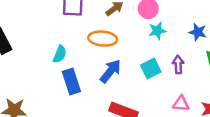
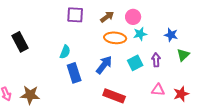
orange ellipse: (103, 39) -> (115, 38), moved

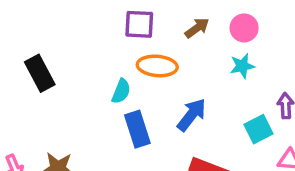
cyan star: (140, 34) -> (242, 66), moved
orange ellipse: (115, 38) -> (157, 66), moved
cyan square: (135, 63) -> (259, 129), moved

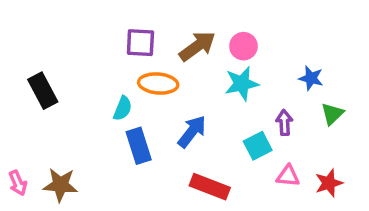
brown arrow: (197, 28) -> (197, 46), size x1.5
cyan star: (242, 66) -> (242, 84), size x1.4

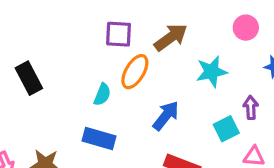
pink circle: (243, 46) -> (246, 28), moved
orange ellipse: (158, 84) -> (135, 72), turned -64
blue rectangle: (139, 146) -> (99, 139), moved, turned -56

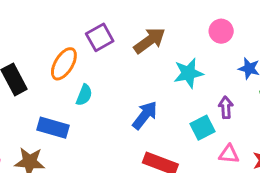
purple square: (119, 34) -> (100, 37), turned -32
orange ellipse: (135, 72) -> (64, 64), moved
blue rectangle: (99, 139) -> (53, 128), moved

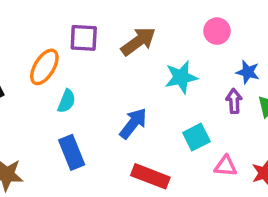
purple square: (100, 37) -> (84, 38), turned 32
purple arrow: (226, 107) -> (234, 101), moved
blue rectangle: (53, 128) -> (72, 152), moved, turned 52

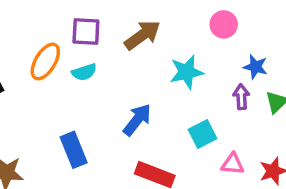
cyan semicircle: (67, 101) -> (84, 72), moved, turned 50

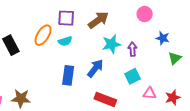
cyan star: (187, 72) -> (111, 44), moved
purple arrow: (241, 97) -> (132, 49), moved
blue rectangle: (74, 150) -> (68, 75), moved, turned 30

